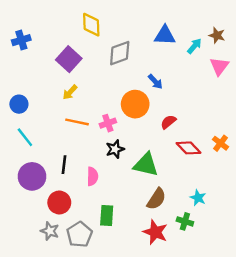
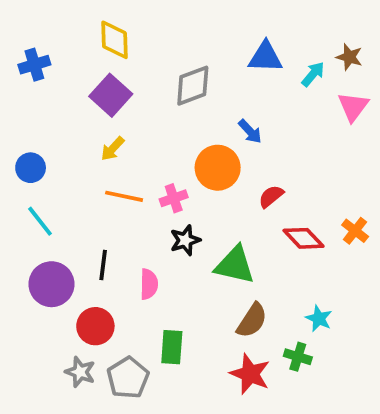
yellow diamond: (91, 25) -> (115, 40), moved

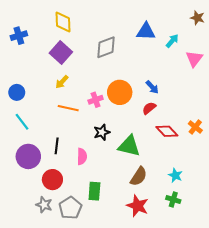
brown star: (349, 57) -> (197, 18), moved
blue arrow: (250, 131) -> (152, 87), moved
pink cross: (174, 198) -> (96, 100), moved
green cross: (298, 357) -> (173, 200), moved

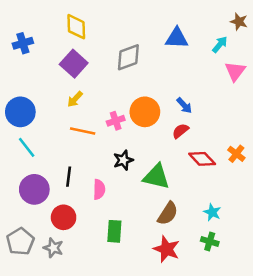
cyan arrow: (172, 41) -> (220, 44), moved
blue circle: (17, 92) -> (20, 112), size x1.5
gray pentagon: (70, 208) -> (20, 241), moved

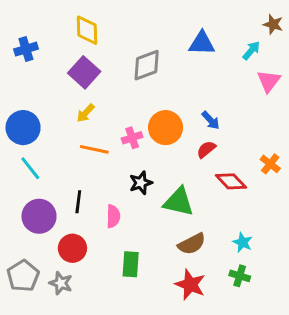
orange cross: (236, 154) -> (270, 164), moved
brown semicircle: (168, 214) -> (192, 244), turned 30

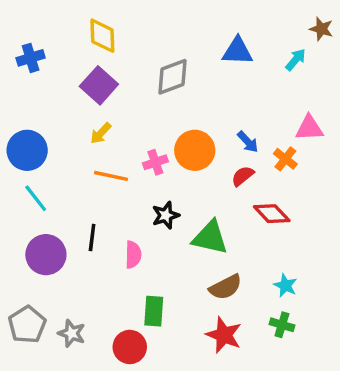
pink triangle: (269, 81) -> (309, 128), moved, turned 50
orange cross: (270, 164) -> (285, 159), moved
red circle: (72, 248) -> (130, 347), moved

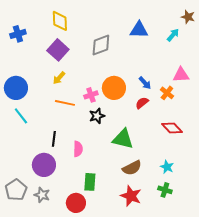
red diamond: (272, 214) -> (172, 128), moved
black star: (166, 215) -> (97, 116), moved
purple circle: (46, 255) -> (44, 165), moved

